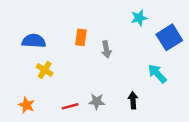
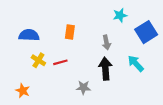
gray arrow: (106, 49) -> (106, 42), moved
black arrow: (133, 100) -> (105, 69), moved, size x1.5
red line: (70, 106) -> (60, 62), moved

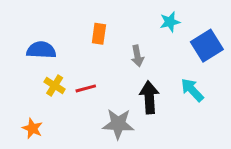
orange rectangle: (70, 32) -> (99, 34), moved
gray arrow: (106, 42) -> (137, 56), moved
gray star: (83, 87) -> (118, 124), size x1.5

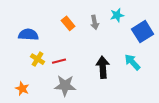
orange rectangle: (99, 34) -> (68, 23), turned -48
gray arrow: (137, 56) -> (95, 22), moved
gray star: (118, 124) -> (65, 86), moved

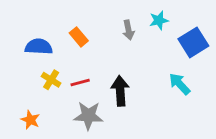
orange rectangle: (68, 23) -> (79, 37), moved
black arrow: (103, 67) -> (120, 91), moved

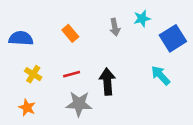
blue semicircle: (39, 47) -> (21, 38), moved
yellow cross: (51, 80) -> (33, 74), moved

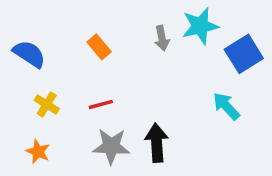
cyan star: (142, 19) -> (200, 26), size x1.5
blue semicircle: (21, 38) -> (29, 54), turned 30
black arrow: (107, 82) -> (157, 143), moved

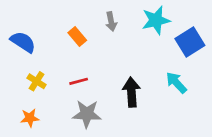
gray arrow: (162, 38) -> (111, 22), moved
black arrow: (157, 143) -> (132, 92), moved
orange star: (38, 152) -> (30, 118), turned -30

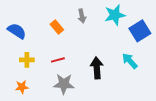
yellow cross: (37, 81) -> (27, 60), turned -32

